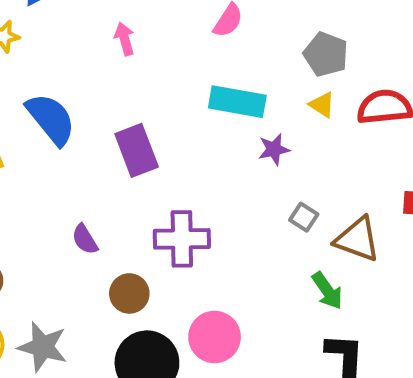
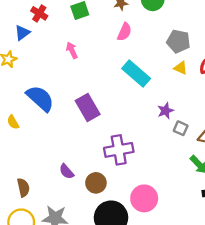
cyan rectangle: (237, 102) -> (136, 73), turned 40
purple star: (274, 149) -> (166, 111), moved
purple semicircle: (85, 239) -> (67, 171), moved

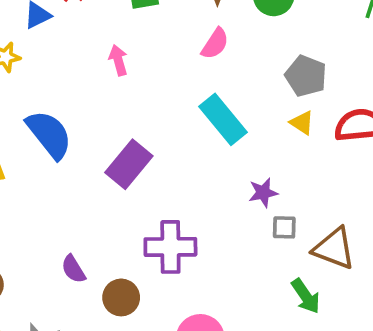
purple rectangle: (88, 107) -> (129, 164), turned 60
gray square: (181, 128) -> (284, 227), turned -32

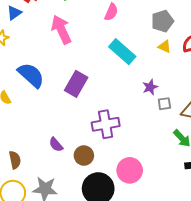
pink arrow: (118, 60) -> (61, 29), size x1.8
gray pentagon: (306, 76) -> (162, 21), turned -30

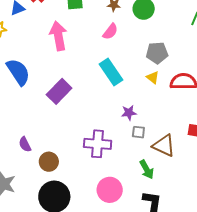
purple cross: (106, 124) -> (98, 144), moved
pink circle: (130, 170) -> (110, 190), moved

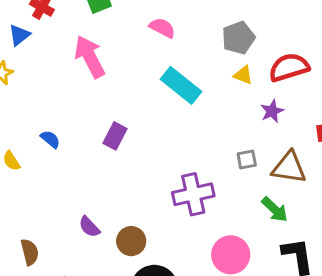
pink semicircle: (110, 32) -> (162, 28), turned -84
blue semicircle: (18, 72) -> (50, 139), moved, size x0.5
purple rectangle: (59, 91) -> (115, 136), size x0.7
purple star: (129, 113) -> (272, 111), moved

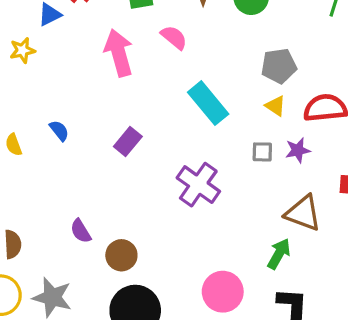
pink semicircle: (162, 28) -> (174, 37), moved
gray square: (247, 159) -> (262, 152), moved
purple cross: (193, 194) -> (198, 185), moved, turned 36
green arrow: (275, 209) -> (279, 254), turned -116

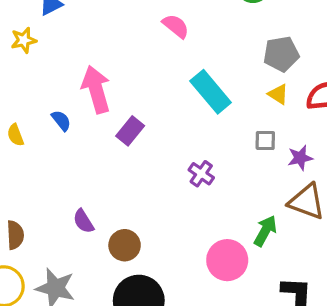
pink arrow: (119, 53) -> (96, 89), moved
purple star: (298, 150) -> (300, 158), moved
purple cross: (198, 185) -> (201, 174), size x0.6
green arrow: (279, 254) -> (265, 231), moved
pink circle: (223, 292) -> (227, 260), moved

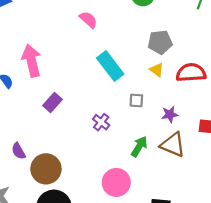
purple rectangle: (130, 131) -> (53, 103), moved
gray square: (265, 140) -> (136, 100), moved
green arrow: (265, 231) -> (139, 146), moved
brown circle: (125, 245) -> (46, 169), size x1.4

